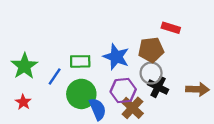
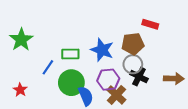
green star: (24, 66) -> (21, 40), moved

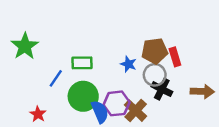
red rectangle: (150, 24) -> (175, 57), moved, turned 56
blue star: (102, 50) -> (128, 64), moved, size x0.6
purple hexagon: (108, 80) -> (117, 103), moved
red star: (20, 90) -> (38, 114), moved

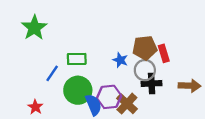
green star: (25, 46) -> (34, 28), moved
black cross: (162, 89) -> (152, 84), turned -30

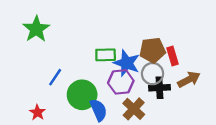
green rectangle: (77, 59) -> (106, 55), moved
blue star: (120, 60) -> (127, 63), size x1.6
brown arrow: (190, 86) -> (189, 80), moved, turned -30
purple hexagon: (109, 97) -> (121, 82), moved

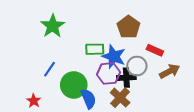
green star: (36, 29) -> (53, 26), moved
brown pentagon: (153, 50) -> (129, 27), moved, turned -30
red rectangle: (172, 56) -> (155, 50), turned -49
black cross: (160, 88) -> (126, 78), moved

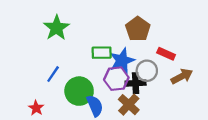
blue star: (114, 57) -> (122, 61), turned 30

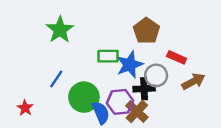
purple hexagon: (116, 79) -> (120, 102), moved
red star: (36, 108) -> (25, 108), moved

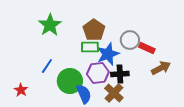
brown pentagon: (146, 31) -> (94, 30), moved
gray circle: (156, 75) -> (130, 40), moved
purple hexagon: (120, 102) -> (98, 73), moved

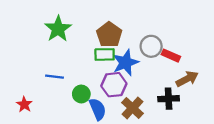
blue line: (47, 66) -> (55, 77), turned 63
black cross: (120, 74) -> (169, 99), moved
green circle: (70, 81) -> (81, 94), size x0.6

